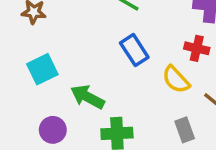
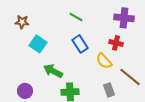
cyan square: (42, 69) -> (38, 44), moved, turned -30
purple circle: (53, 130) -> (25, 91), moved

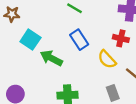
green arrow: (53, 71) -> (51, 58), moved

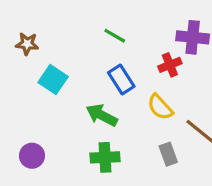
red cross: (121, 38) -> (170, 65), moved, turned -35
green arrow: (51, 58) -> (102, 115), moved

